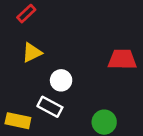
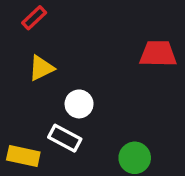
red trapezoid: (122, 59) -> (158, 54), moved

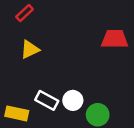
white circle: (79, 104) -> (73, 100), moved

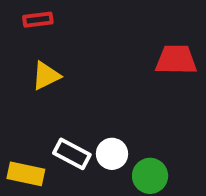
red rectangle: (25, 13) -> (38, 20), turned 36

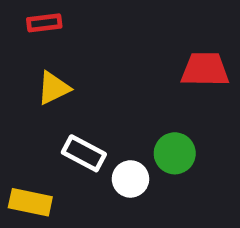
white rectangle: (72, 154) -> (84, 153), moved
green circle: (150, 176) -> (175, 153), moved

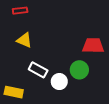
red trapezoid: (205, 69) -> (93, 46), moved
yellow triangle: (54, 88) -> (24, 40), turned 49

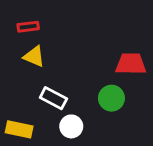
red rectangle: (20, 11) -> (28, 27), moved
white circle: (59, 82) -> (71, 126), moved

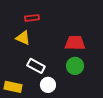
red rectangle: (28, 27) -> (32, 18), moved
red trapezoid: (131, 64) -> (75, 43), moved

